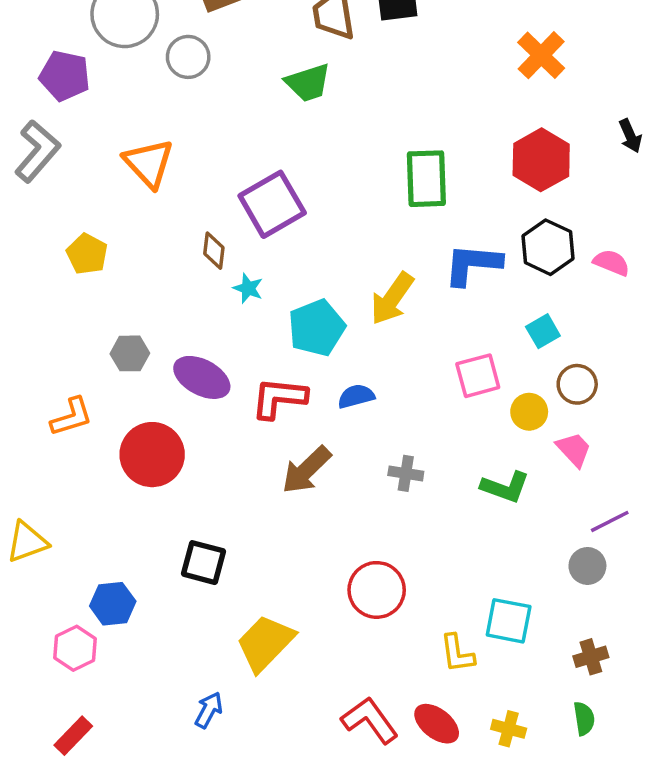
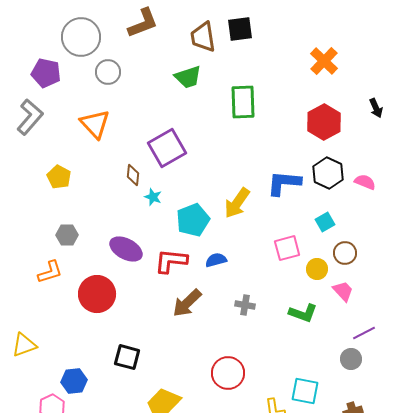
gray circle: (188, 57) -> (108, 72), moved
green rectangle: (426, 179) -> (243, 102), moved
gray hexagon: (130, 353) -> (67, 235), moved

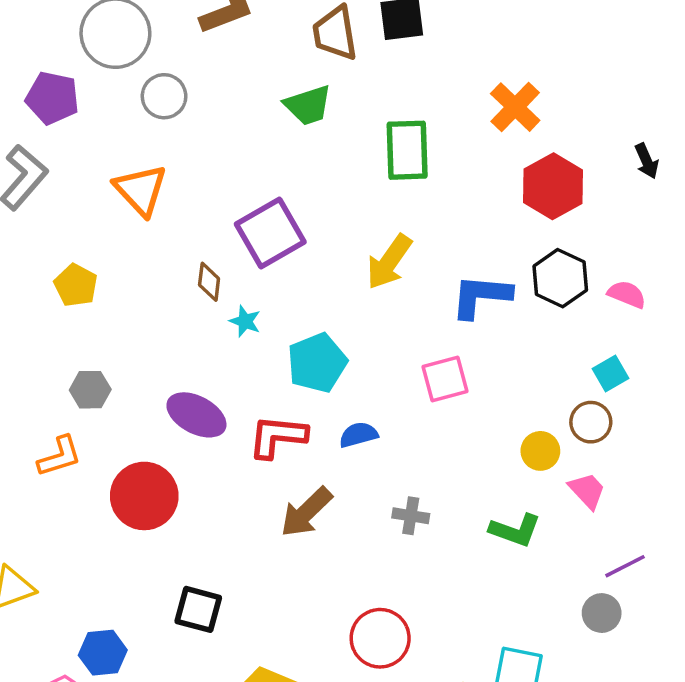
orange cross: (324, 61) -> (515, 107), moved
yellow arrow: (237, 203) -> (389, 262), moved
cyan square: (325, 222) -> (611, 374), moved
pink square: (287, 248) -> (445, 379), moved

